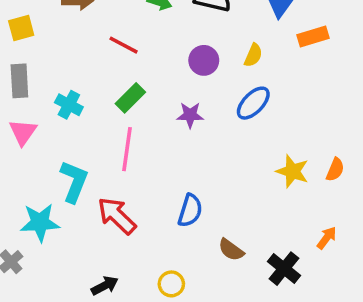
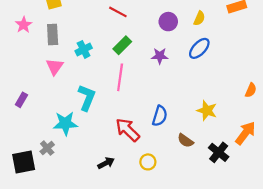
cyan cross: (69, 105) -> (84, 49), turned 35
yellow star: (292, 171) -> (207, 111), moved
red arrow: (117, 216) -> (128, 130), moved
orange arrow: (327, 238) -> (245, 133), size x1.6

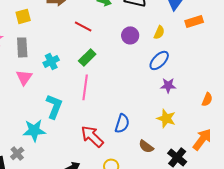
purple star: (160, 56) -> (168, 85), moved

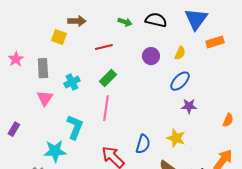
yellow square: (23, 16) -> (59, 37), moved, turned 35
red line: (83, 26) -> (104, 47), turned -42
yellow star: (166, 118) -> (176, 138), moved

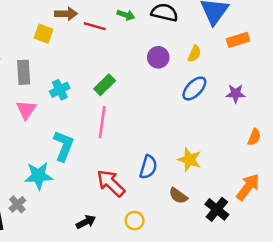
red line: (104, 47) -> (95, 26), moved, turned 30
purple star: (189, 106) -> (236, 93), moved

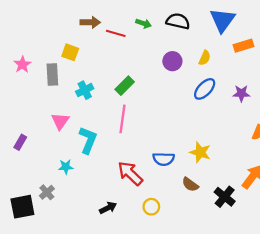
yellow square: (44, 34) -> (70, 52), moved
pink triangle: (26, 110) -> (60, 121), moved
blue semicircle: (148, 167) -> (164, 159), turned 75
cyan star: (39, 176) -> (66, 167), size x0.6

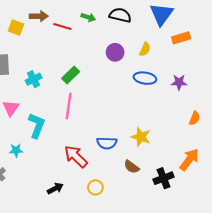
yellow square: (70, 52) -> (16, 28), moved
blue ellipse: (205, 89) -> (145, 78), turned 55
black cross: (225, 197) -> (164, 178), turned 30

